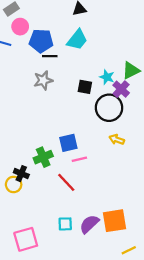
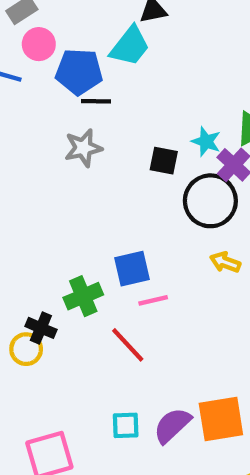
cyan trapezoid: (77, 40) -> (130, 46), moved

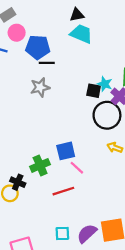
cyan trapezoid: (130, 46) -> (81, 34), moved, turned -105
black square: (164, 161) -> (94, 91), moved
pink line: (153, 300) -> (77, 168), turned 56
red line: (128, 345) -> (63, 191), turned -65

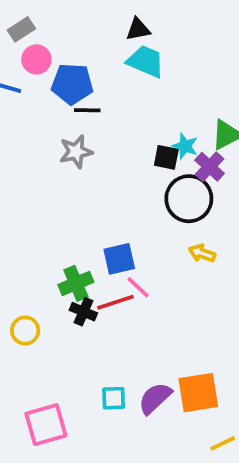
black cross: (18, 182) -> (83, 312), moved
red line: (63, 191) -> (115, 302), moved

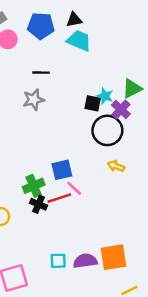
blue pentagon: (72, 84) -> (41, 26), moved
purple semicircle: (155, 398) -> (85, 261), turned 35

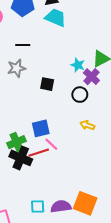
black square: (93, 103) -> (47, 84), moved
black circle: (107, 130) -> (80, 95), size x0.6
black cross: (38, 204) -> (21, 158), size x1.5
orange square: (114, 257) -> (85, 203), turned 30

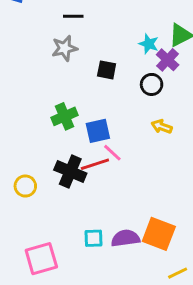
green cross: (16, 142) -> (65, 116), moved

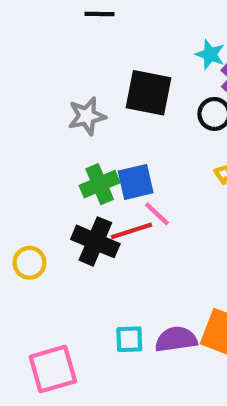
gray star: (65, 48) -> (87, 116), moved
black square: (107, 70) -> (148, 93), size x1.6
green cross: (65, 116) -> (100, 184), moved

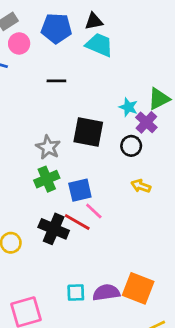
gray star: (87, 116) -> (48, 147), turned -30
green cross: (100, 184) -> (47, 179), moved
red line: (131, 231) -> (77, 222), turned 48

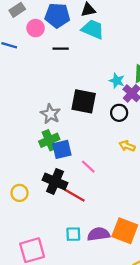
pink circle: (19, 43) -> (36, 28), moved
black line: (56, 81) -> (61, 49), moved
blue square: (80, 190) -> (62, 149), moved
red line: (77, 222) -> (74, 195), moved

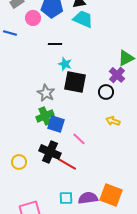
black line: (61, 49) -> (55, 44), moved
cyan star: (117, 81) -> (65, 64), moved
blue square: (62, 149) -> (56, 124), turned 30

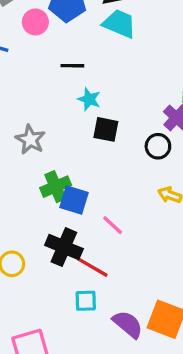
black square: (75, 82) -> (106, 129), size x0.7
gray star: (46, 93) -> (30, 140), moved
cyan square: (66, 198) -> (86, 301), moved
purple semicircle: (88, 198) -> (128, 324), turned 48

